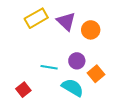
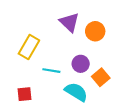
yellow rectangle: (36, 18) -> (29, 47), moved, turned -30
red square: (23, 90) -> (24, 94), turned 32

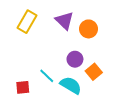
yellow rectangle: (29, 47) -> (27, 22), moved
cyan line: (51, 71) -> (47, 76), moved, turned 35

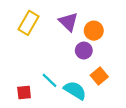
purple circle: (75, 59) -> (84, 51), moved

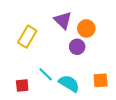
yellow rectangle: (29, 23) -> (27, 37), moved
orange square: (99, 76) -> (101, 80), moved, turned 35

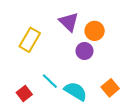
orange square: (101, 80) -> (110, 88), turned -35
red square: (22, 85) -> (24, 93), turned -32

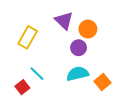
cyan line: (50, 81) -> (37, 74), moved
cyan semicircle: (76, 91) -> (78, 74), moved, turned -45

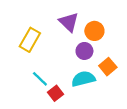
orange square: (102, 82) -> (108, 67), moved
red square: (22, 87) -> (55, 93), moved

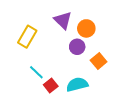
cyan semicircle: (83, 79) -> (77, 84), moved

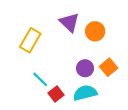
purple circle: (77, 47) -> (85, 68), moved

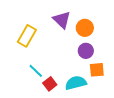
orange square: (109, 67) -> (97, 70), moved, turned 35
purple circle: (85, 68) -> (86, 51), moved

